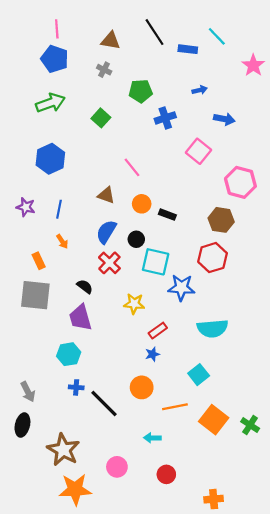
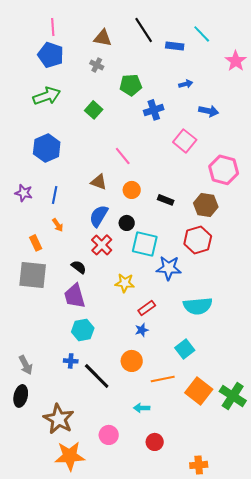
black rectangle: (167, 215) -> (166, 200), moved
cyan hexagon: (69, 354) -> (83, 330), moved
green cross: (250, 425) -> (233, 396), size x1.5

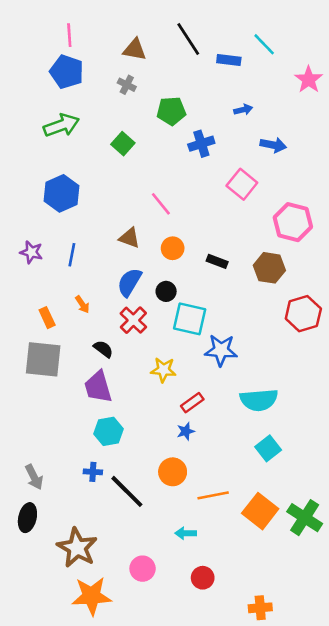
orange arrow: (58, 225) -> (82, 304), moved
red hexagon: (198, 240) -> (303, 314), moved
cyan square: (185, 349) -> (268, 448), moved

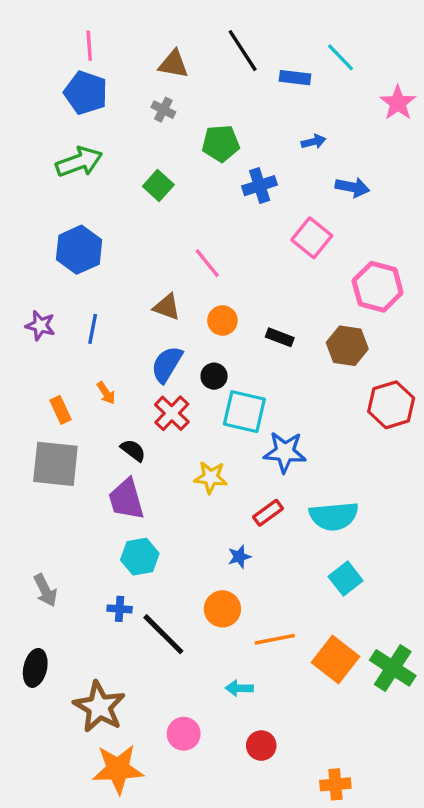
red rectangle: (192, 403) -> (268, 513), moved
gray arrow: (34, 477) -> (45, 590), moved

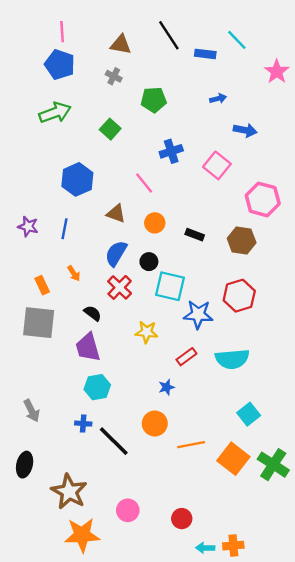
blue cross: (260, 186) -> (171, 151), moved
blue hexagon: (79, 250) -> (77, 179), moved
red hexagon: (391, 405) -> (239, 296), moved
cyan square: (346, 579) -> (249, 414), moved
cyan arrow: (239, 688) -> (205, 548), moved

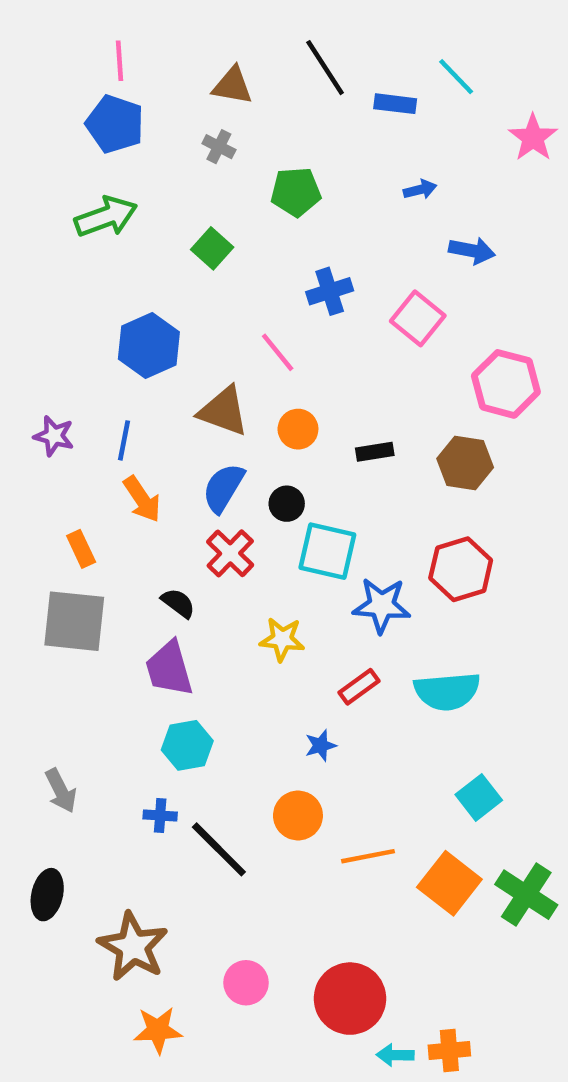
brown triangle: (116, 214) -> (223, 411), size x1.4
black rectangle: (195, 235) -> (375, 452), turned -30
orange arrow: (74, 273) -> (142, 499), moved, size x1.5
red circle: (182, 519) -> (350, 999), size x1.8
orange star: (82, 535) -> (158, 1030), size x0.7

